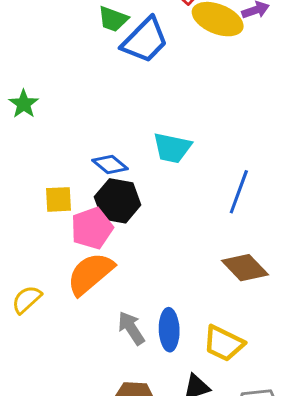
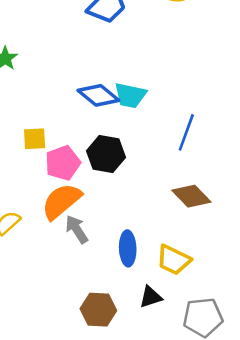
blue diamond: (110, 165) -> (98, 95), moved, size x1.4
black hexagon: (118, 201) -> (106, 154), moved
gray arrow: (131, 328) -> (77, 229), moved

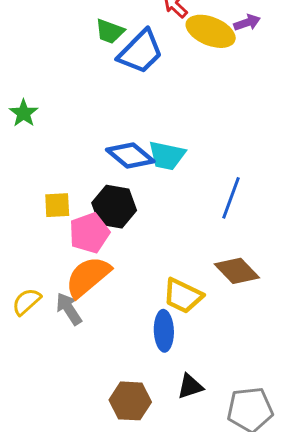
black hexagon: (106, 154) -> (114, 207), moved
gray arrow: (77, 229) -> (69, 309), moved
yellow trapezoid: (174, 260) -> (183, 296), moved

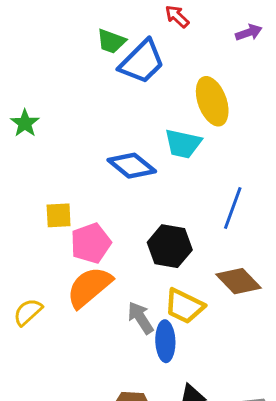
yellow ellipse: (211, 31) -> (212, 101), moved, turned 48
cyan trapezoid: (167, 155) -> (183, 144), moved
black hexagon: (114, 207) -> (170, 246), moved
gray arrow: (69, 309) -> (140, 318), moved

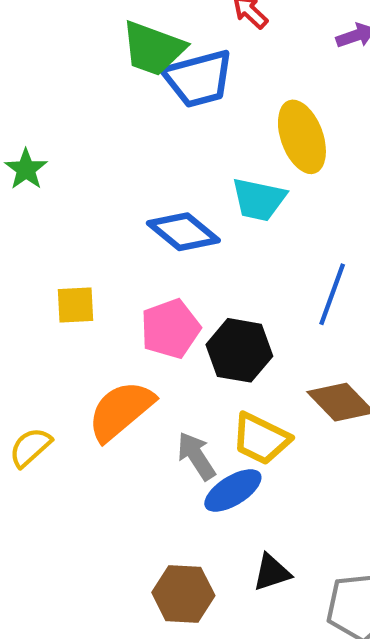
green trapezoid: (111, 41) -> (153, 48), size x1.5
blue trapezoid: (142, 62) -> (198, 79), turned 30
pink pentagon: (91, 243) -> (170, 329), moved
blue ellipse: (165, 341) -> (233, 490), turned 60

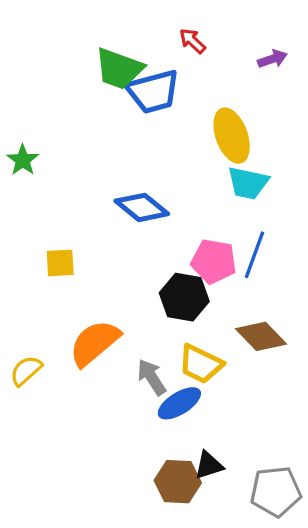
cyan trapezoid: (259, 199) -> (248, 183), moved
pink pentagon: (170, 329) -> (214, 261), moved, turned 30
brown hexagon: (183, 594) -> (178, 482), moved

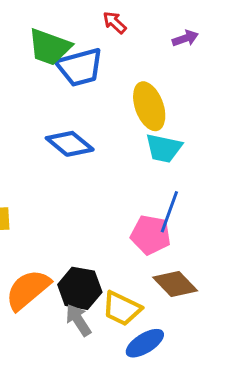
blue diamond: (142, 207) -> (70, 144), moved
pink pentagon: (214, 261) -> (151, 235), moved
black hexagon: (184, 297) -> (80, 288), moved
blue ellipse: (179, 403) -> (145, 343), moved

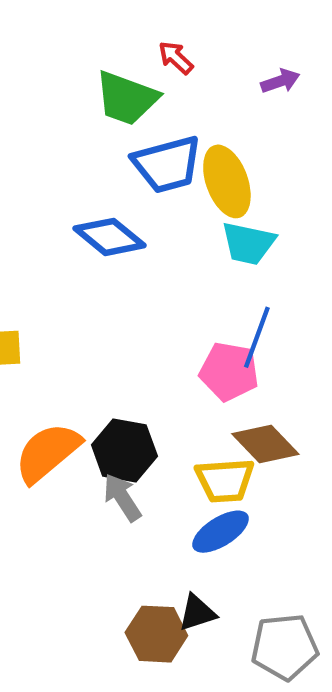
green trapezoid: (49, 47) -> (127, 98), moved
blue trapezoid: (80, 67) -> (167, 164), moved
yellow trapezoid: (122, 309) -> (225, 480), moved, turned -30

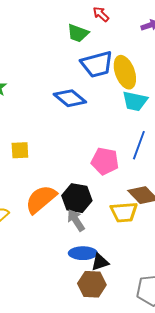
green trapezoid: (127, 98) -> (78, 33), size x0.7
pink pentagon: (229, 371) -> (105, 161), moved
blue ellipse: (221, 532) -> (83, 253), moved, turned 32
black triangle: (197, 613) -> (100, 262), moved

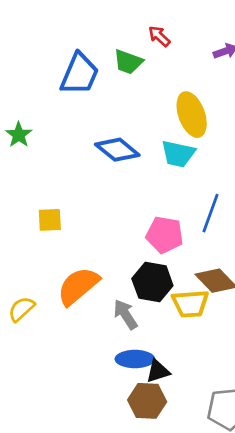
blue trapezoid: (97, 64) -> (80, 74), moved, turned -52
cyan trapezoid: (135, 101) -> (178, 154), moved
black hexagon: (77, 198) -> (152, 282), moved

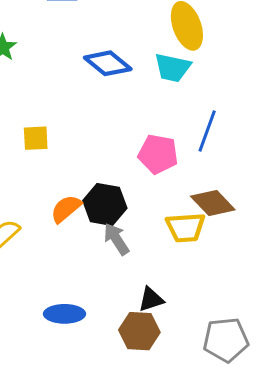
black hexagon: (152, 282) -> (105, 204), moved
orange semicircle: (78, 286) -> (66, 209), size x0.7
blue ellipse: (135, 359) -> (65, 314), moved

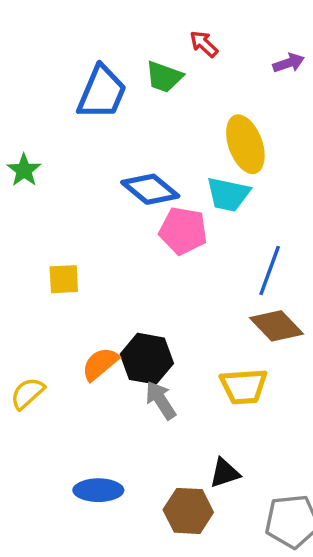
pink pentagon: (158, 154) -> (183, 231), moved
brown diamond: (213, 203) -> (277, 326), moved
black triangle: (151, 299) -> (225, 473), moved

